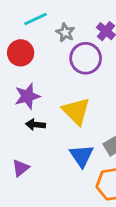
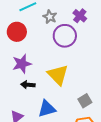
blue triangle: (82, 156) -> (47, 109), moved, turned 48

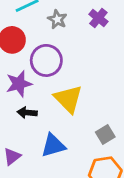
purple circle: (65, 36) -> (46, 60), moved

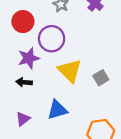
black arrow: (27, 113) -> (24, 82), moved
gray square: (105, 135) -> (101, 78), moved

